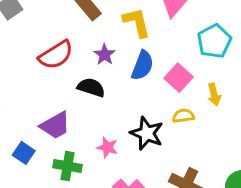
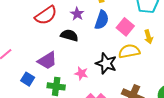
yellow semicircle: (183, 116) -> (129, 51), size x1.5

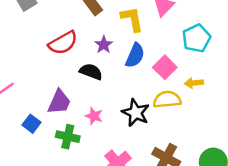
yellow arrow: (149, 37) -> (194, 83), turned 96
purple trapezoid: (47, 61) -> (59, 102), turned -40
pink star: (81, 73) -> (94, 116), moved

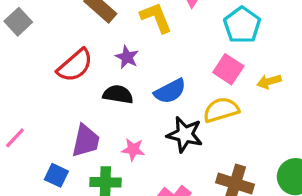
blue semicircle: (135, 55) -> (170, 91), moved, turned 50
pink square: (165, 67) -> (228, 69), moved
yellow arrow: (194, 83) -> (269, 82), moved

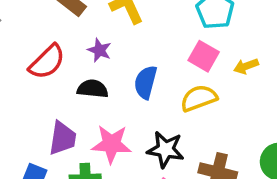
blue semicircle: (170, 91) -> (146, 82), turned 136
black star: (185, 134) -> (165, 150), moved
pink star: (133, 149) -> (111, 144), size x1.6

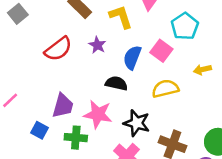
pink square: (204, 56) -> (161, 51), moved
blue semicircle: (146, 82) -> (132, 57), moved
black semicircle: (93, 89) -> (116, 83), moved

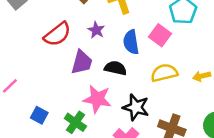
blue semicircle: (132, 57) -> (131, 42), turned -30
yellow arrow: (202, 70) -> (202, 76), moved
purple trapezoid: (63, 106) -> (82, 62), moved
green cross: (76, 138) -> (75, 122), turned 30

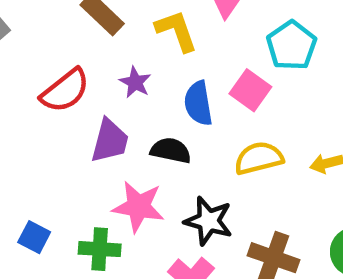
green cross: (75, 122) -> (100, 249), turned -30

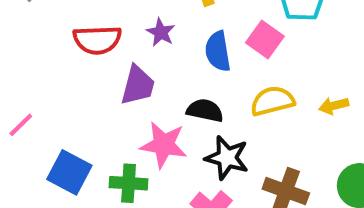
red semicircle: (65, 91) -> (97, 40), turned 36
black semicircle: (171, 150) -> (205, 110), moved
blue square: (34, 237) -> (69, 172), size x1.5

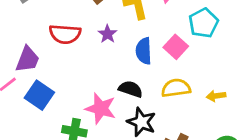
purple trapezoid: (138, 85) -> (27, 59), moved
blue square: (69, 172) -> (39, 95), moved

